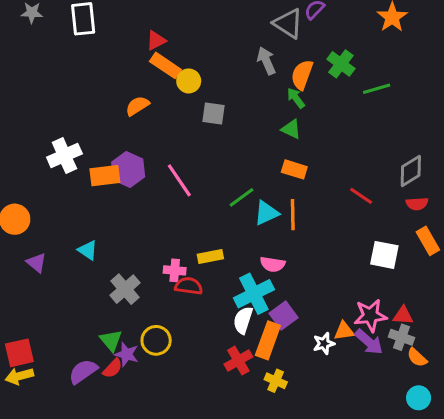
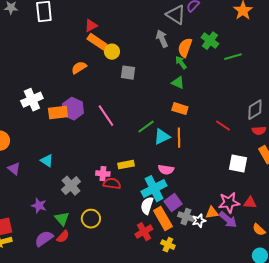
gray cross: (401, 337) -> (186, 217), moved
orange rectangle: (268, 340) -> (163, 219), turned -50
purple star: (127, 354) -> (39, 206), moved

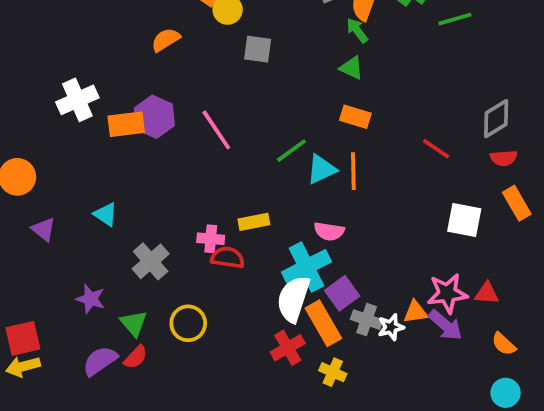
white semicircle: (147, 206) -> (293, 299), size x1.4

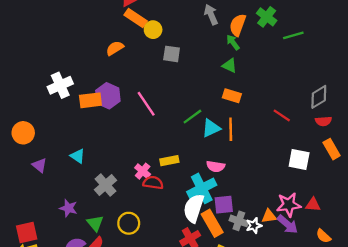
pink cross: (211, 239) -> (143, 171), turned 35
purple square: (342, 293) -> (224, 205), turned 30

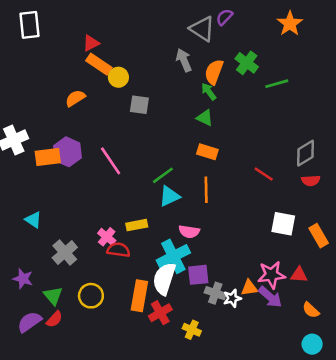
cyan triangle: (211, 128) -> (169, 196), moved
orange rectangle: (332, 149) -> (319, 236), moved
orange rectangle: (212, 223) -> (139, 296), moved, turned 40

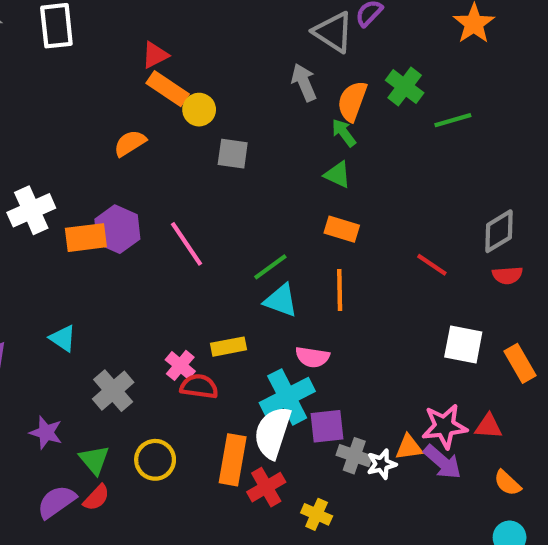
cyan triangle: (169, 196) -> (281, 300), turned 45

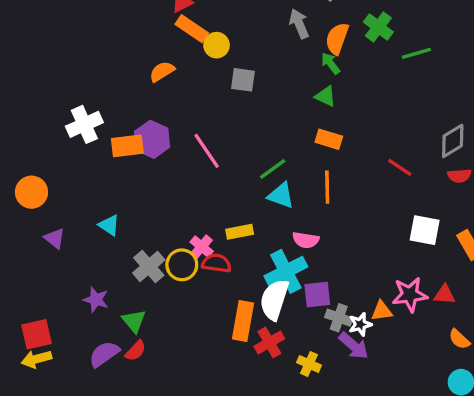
yellow circle: (155, 460) -> (182, 265), moved
purple arrow: (442, 462) -> (354, 346), moved

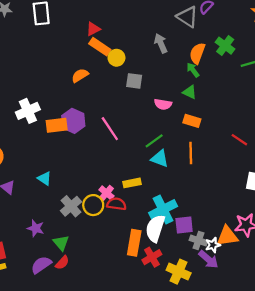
gray arrow: (299, 24) -> (161, 43), moved
pink semicircle: (306, 240) -> (163, 104), moved
orange triangle: (382, 311) -> (227, 236), size x1.5
yellow cross: (309, 364) -> (179, 272), size x1.5

